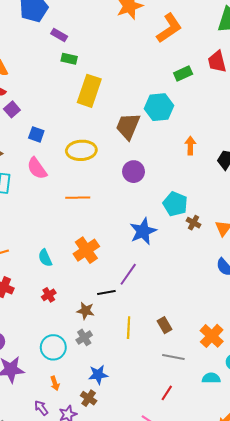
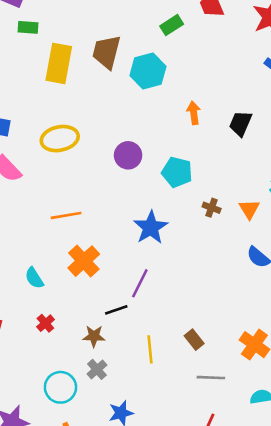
brown trapezoid: (128, 126) -> (106, 52), moved
orange line: (78, 198) -> (66, 215), moved
cyan pentagon: (175, 204) -> (177, 172), moved

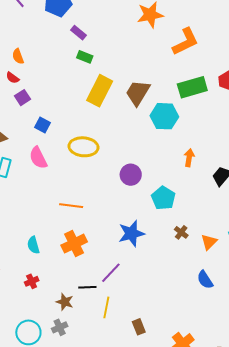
green rectangle: (172, 25) -> (192, 87), size x1.6
yellow line: (150, 349) -> (106, 307), moved

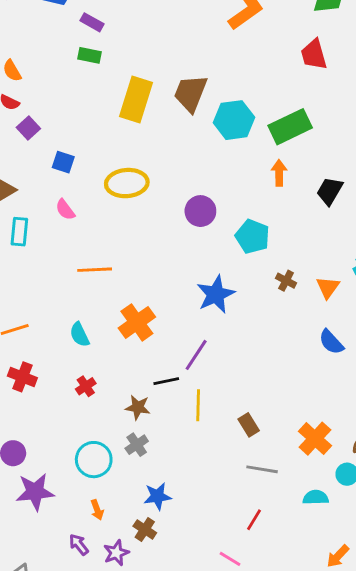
green rectangle: (85, 57) -> (89, 55), moved
green rectangle: (192, 87) -> (290, 127), moved
pink semicircle: (38, 158) -> (65, 210), size x0.7
orange line: (71, 206) -> (95, 270), moved

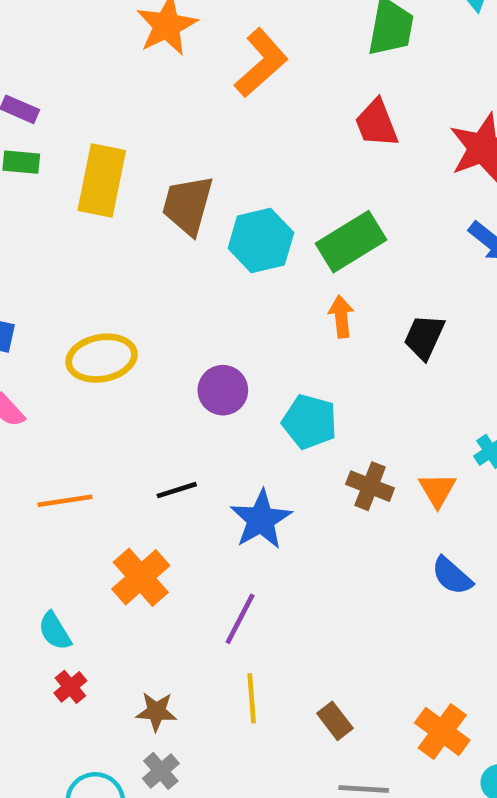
yellow rectangle: (136, 100) -> (102, 180), moved
brown cross: (286, 281) -> (370, 486), size x1.4
cyan semicircle: (79, 335) -> (55, 631), moved
black line: (166, 381) -> (177, 490), moved

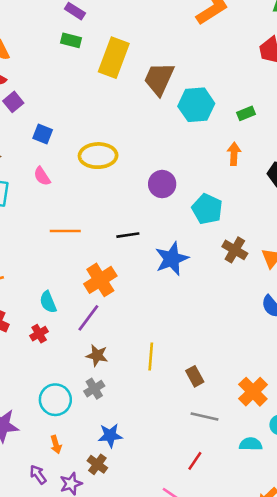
green rectangle: (351, 242) -> (246, 113), size x0.5
purple line: (240, 619) -> (88, 318), moved
red cross: (70, 687) -> (39, 334), moved

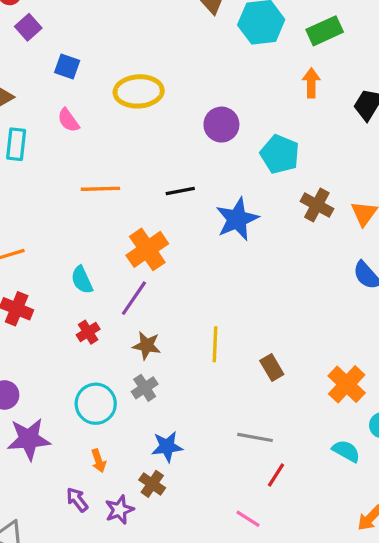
green rectangle: (246, 113) -> (325, 31), size x1.5
red cross: (39, 334) -> (88, 332), moved
gray line: (205, 416) -> (255, 437), moved
cyan semicircle: (251, 444) -> (346, 451), turned 30

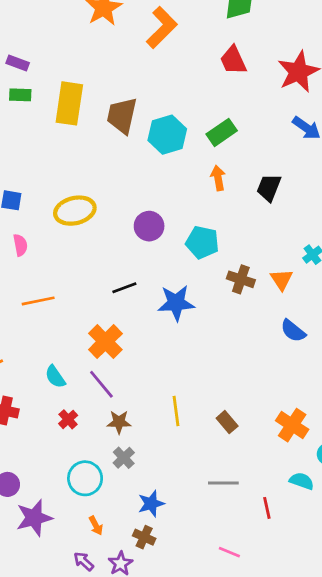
pink semicircle: (68, 120) -> (20, 245), turned -145
orange line: (100, 189) -> (38, 301), moved
blue star: (237, 219) -> (176, 303), turned 30
purple line: (134, 298) -> (101, 384), turned -64
red line: (276, 475) -> (267, 508), moved, turned -35

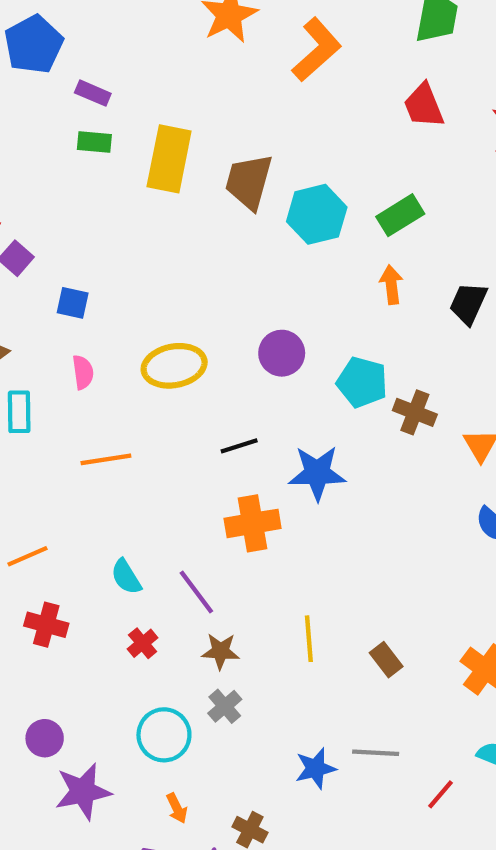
yellow ellipse: (75, 211) -> (174, 366), moved
brown cross: (241, 279) -> (415, 412), moved
orange cross: (105, 342) -> (253, 523), moved, turned 32
blue star: (151, 504) -> (316, 768), moved
red line: (267, 508) -> (440, 794), turned 50

